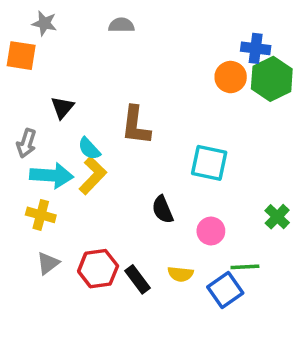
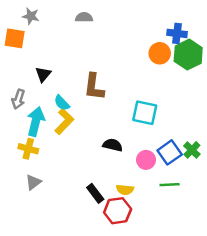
cyan arrow: (52, 175) -> (36, 121), turned -80
black semicircle: (163, 210) -> (113, 145), turned 126
red hexagon: (98, 269) -> (118, 211), moved
blue square: (225, 290) -> (170, 152), moved

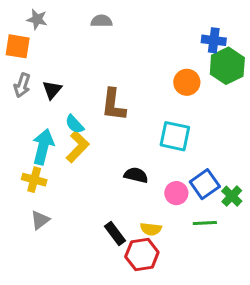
orange circle: (160, 53) -> (187, 82), moved
gray arrow: (18, 99) -> (22, 85), moved
green cross: (192, 150) -> (232, 196), moved

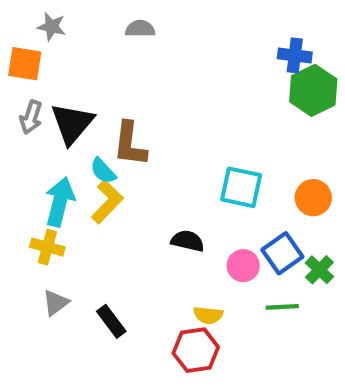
orange circle: (187, 82) -> (313, 198), moved
black triangle: (52, 90) -> (72, 123), size x1.6
brown L-shape: (113, 105) -> (130, 144), moved
black rectangle: (115, 234) -> (111, 321), moved

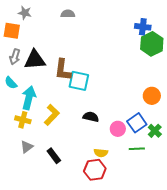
black triangle: (72, 123) -> (35, 60), turned 45
cyan semicircle: (103, 171) -> (11, 83), moved
cyan square: (241, 187) -> (79, 81), moved
yellow L-shape: (107, 202) -> (52, 115), moved

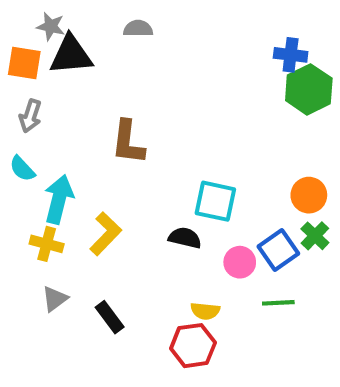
black triangle: (35, 60) -> (71, 55), moved
cyan square: (79, 81) -> (215, 201), moved
green cross: (155, 131) -> (315, 236), moved

